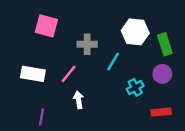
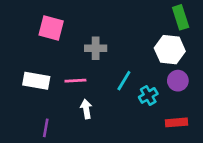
white hexagon: (135, 32) -> (170, 50), moved
green rectangle: (165, 44) -> (181, 17), moved
cyan line: (113, 62) -> (124, 81), moved
pink line: (69, 74) -> (75, 81), turned 48

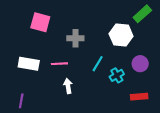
green rectangle: (181, 17) -> (142, 14), turned 66
white hexagon: (170, 50) -> (121, 35), moved
purple line: (46, 128) -> (21, 101), moved

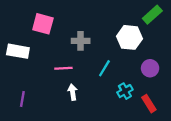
white rectangle: (29, 64) -> (18, 51), moved
cyan cross: (117, 75) -> (125, 91), moved
red rectangle: (139, 97) -> (149, 104), turned 63
purple line: (21, 101) -> (22, 99), moved

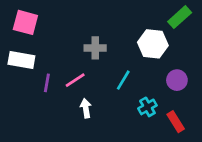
pink square: (43, 24) -> (25, 22), moved
pink line: (63, 68) -> (75, 80), turned -30
purple line: (22, 99) -> (47, 83), moved

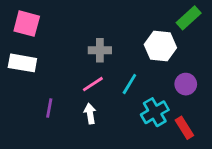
pink line: (75, 80) -> (93, 84), moved
purple line: (47, 83) -> (49, 108), moved
cyan cross: (147, 107) -> (155, 112), size x1.4

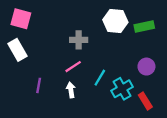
green rectangle: (189, 18) -> (144, 27), moved, turned 30
white hexagon: (160, 46) -> (115, 21), moved
white rectangle: (22, 63) -> (18, 50), turned 50
cyan line: (129, 84) -> (100, 78), moved

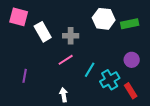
white rectangle: (18, 50) -> (43, 32), moved
purple line: (39, 85) -> (25, 76), moved
white arrow: (71, 90) -> (64, 95), moved

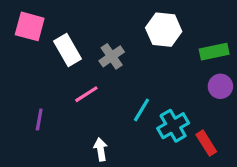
green rectangle: (130, 24) -> (214, 52), moved
gray cross: (71, 36) -> (112, 56), turned -35
pink line: (66, 60) -> (86, 94), moved
purple circle: (132, 60) -> (220, 86), moved

